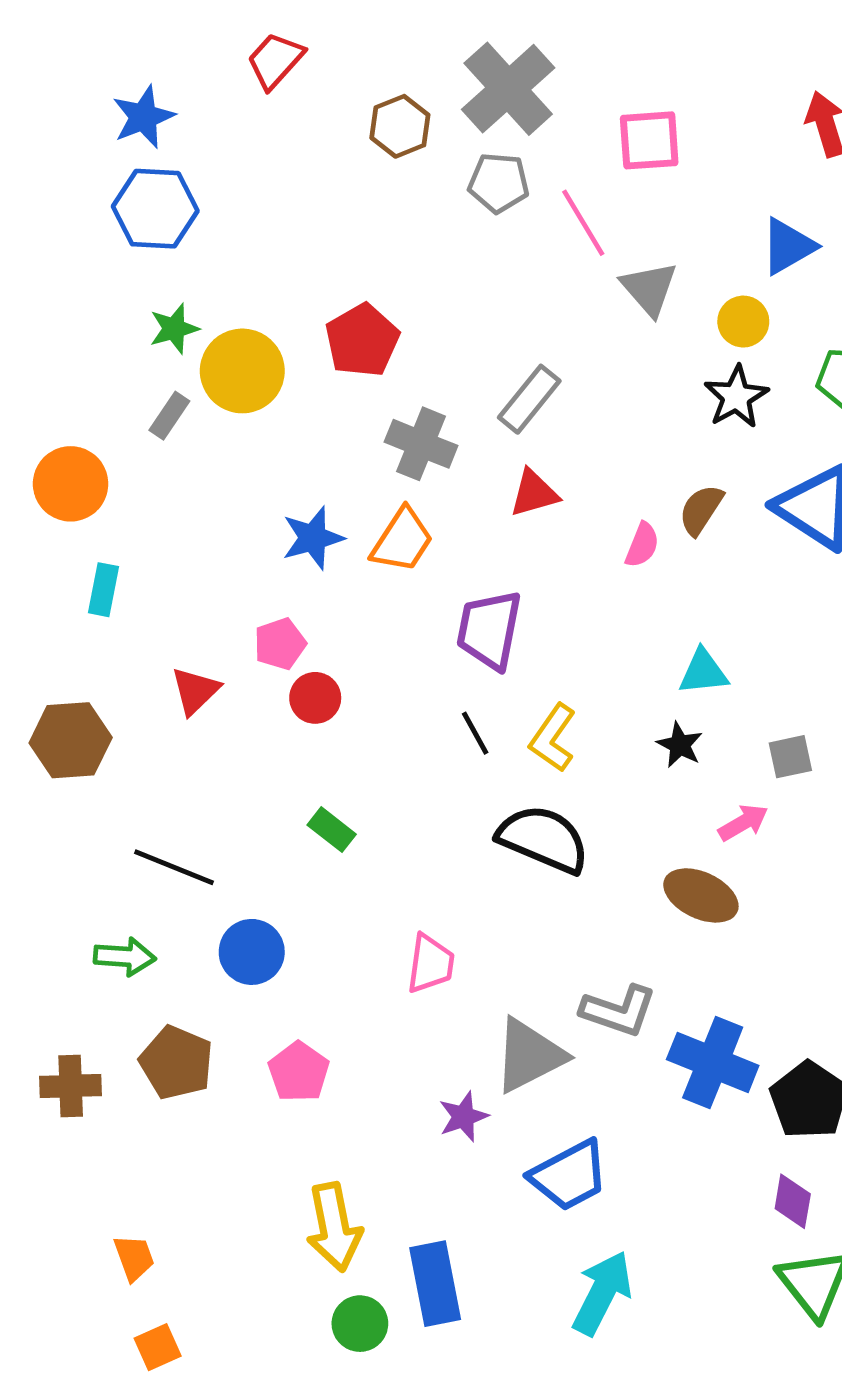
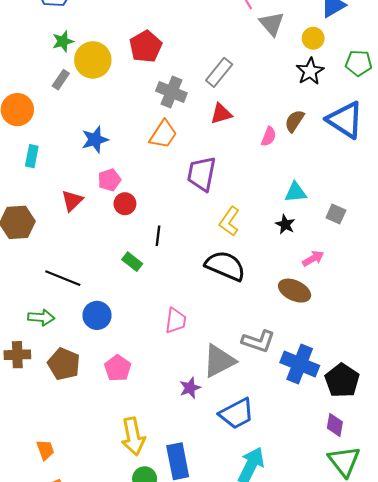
blue star: (313, 538) -> (95, 140), moved
black line: (475, 733) -> (158, 236), moved, turned 36
gray square: (790, 757) -> (336, 214), moved, turned 36
brown cross: (71, 1086) -> (17, 355), moved

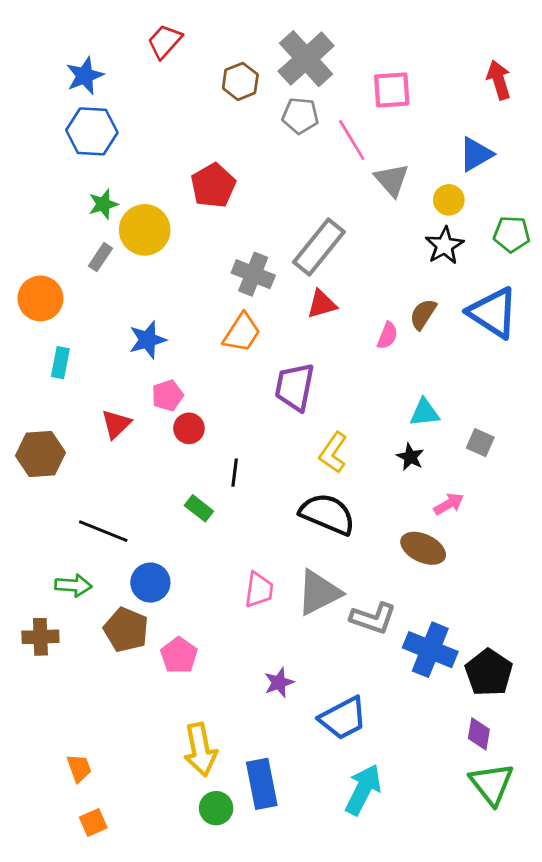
red pentagon: (146, 47) -> (213, 186), moved
gray rectangle: (219, 72) -> (319, 247), size x1.4
gray triangle: (219, 361) -> (319, 593), moved
brown pentagon: (64, 364) -> (126, 630), moved

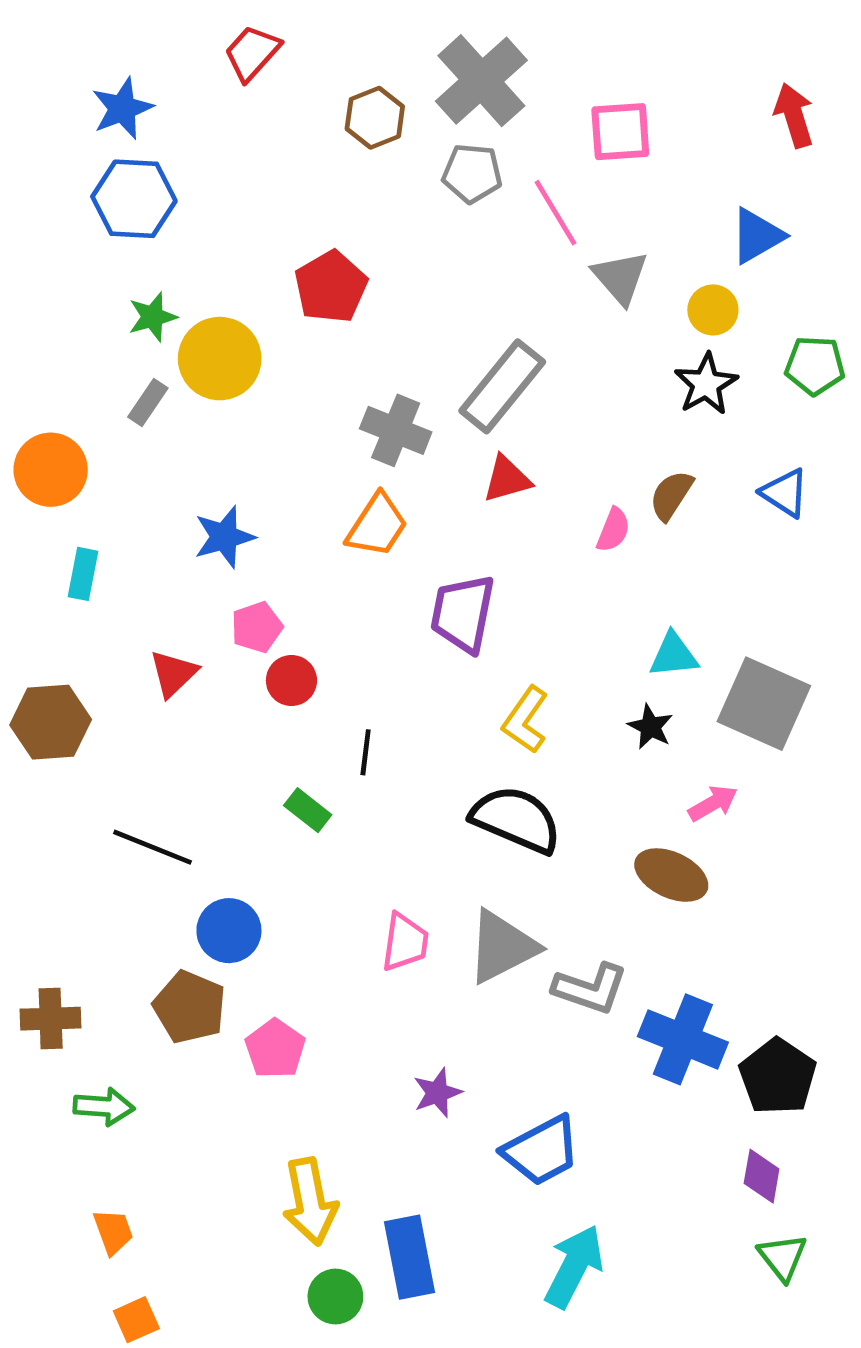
blue triangle: (493, 313) -> (785, 493), size x0.6
gray square: (480, 443) -> (764, 704), size x2.0
green arrow: (73, 585) -> (104, 1107), moved
green triangle: (492, 784) -> (782, 1257), size x0.7

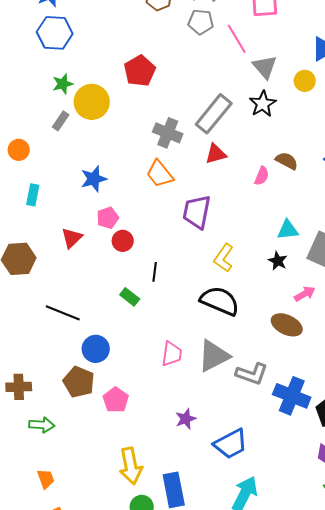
black star: (706, 384) -> (263, 104), moved
orange circle: (51, 470) -> (19, 150), size x0.7
brown semicircle: (671, 495) -> (287, 161), turned 85
orange trapezoid: (377, 525) -> (160, 174), turned 108

